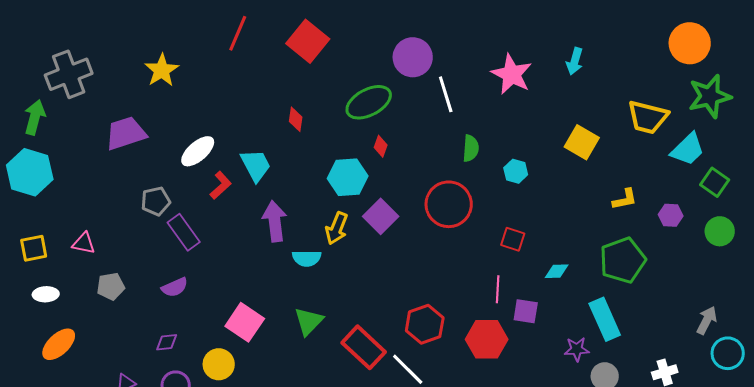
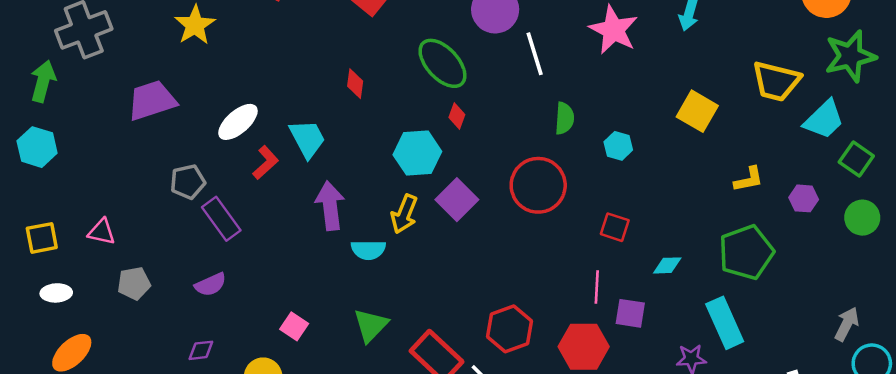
green ellipse: (369, 102) -> (442, 63), turned 75
cyan hexagon: (30, 172) -> (37, 147), size x0.7
pink square: (245, 322) -> (294, 326), size x0.6

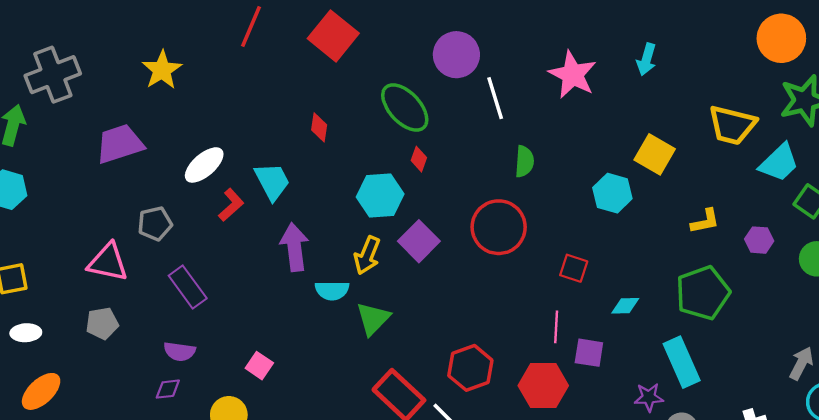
cyan hexagon: (618, 146) -> (612, 193), moved, size x1.4
purple rectangle: (221, 219) -> (188, 287), moved
pink triangle: (102, 232) -> (108, 262), moved, size x1.5
purple semicircle: (210, 285) -> (180, 352), moved, turned 32
green triangle: (371, 325) -> (373, 319), moved

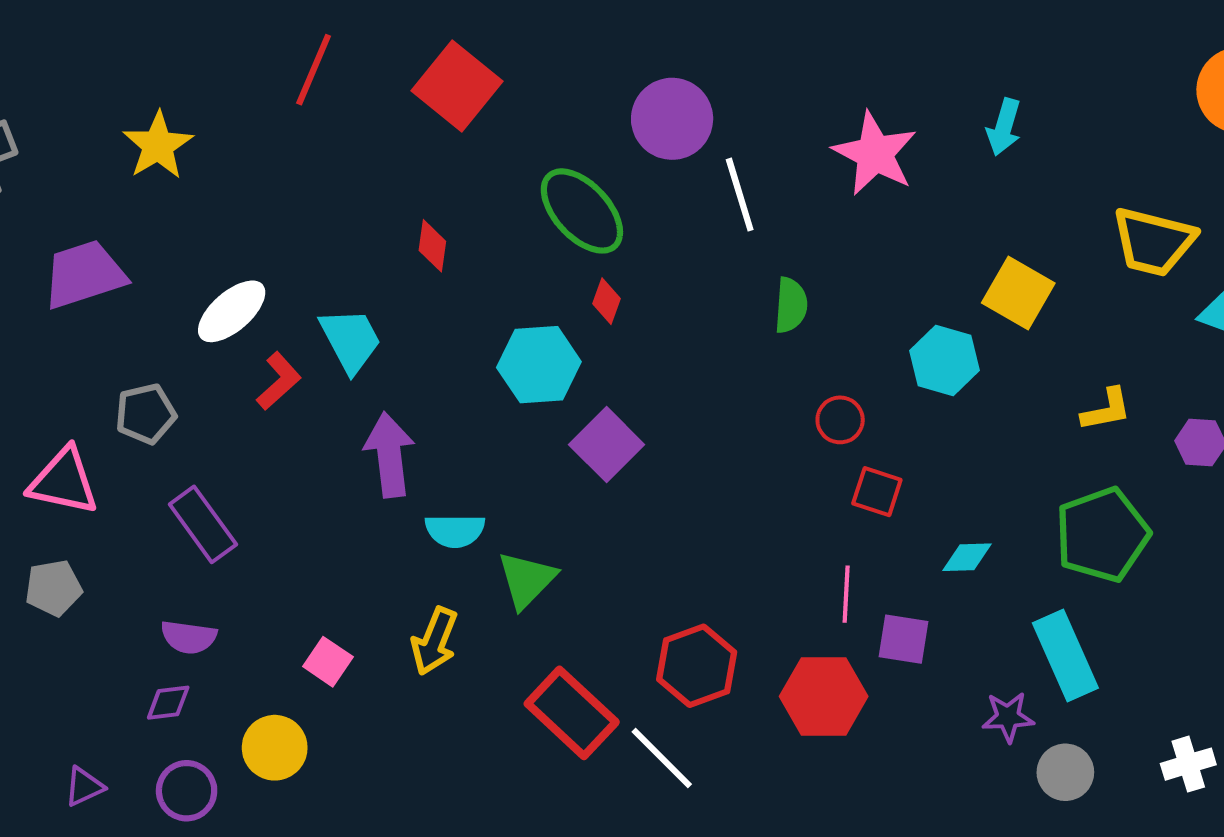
red circle: (499, 227) -> (840, 420), moved, size x0.5
yellow arrow: (367, 255) -> (434, 641), moved

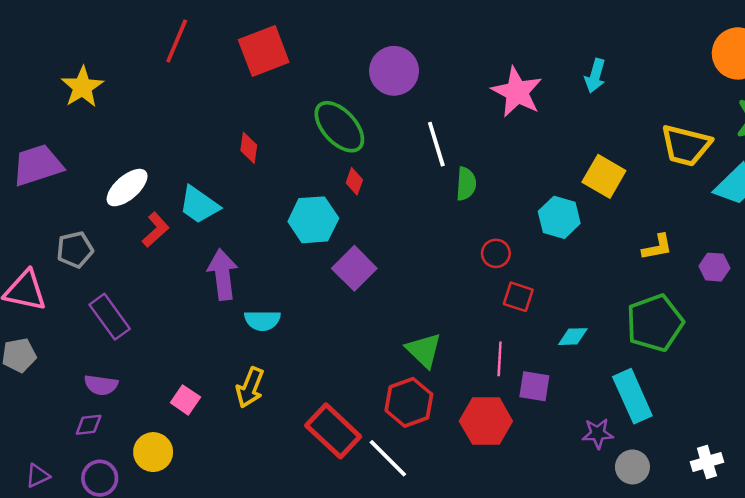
red square: (457, 86) -> (264, 51), turned 30
white line: (740, 195) -> (436, 144), moved
cyan trapezoid: (350, 340) -> (199, 205), turned 153
green triangle: (527, 580) -> (424, 350), moved, turned -30

